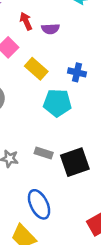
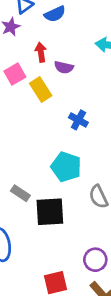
yellow rectangle: (36, 69) -> (41, 89), moved
cyan pentagon: (57, 103) -> (66, 167), moved

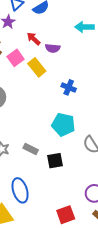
red arrow: (41, 52) -> (34, 39), turned -32
black square: (50, 212) -> (55, 161), size x0.7

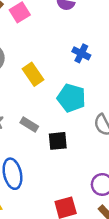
yellow rectangle: (37, 67) -> (33, 74), moved

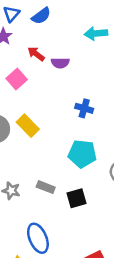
yellow rectangle: (33, 74) -> (28, 126), moved

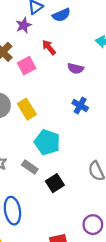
purple semicircle: (60, 63) -> (76, 68), moved
cyan pentagon: (82, 154) -> (47, 142), moved
black square: (77, 198) -> (55, 183), turned -30

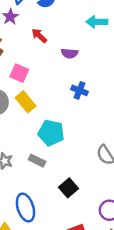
pink square: (27, 66) -> (19, 73), moved, turned -30
black square: (55, 183) -> (68, 188), moved

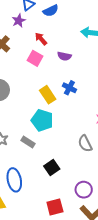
pink square: (19, 73) -> (35, 58), moved
yellow rectangle: (26, 102) -> (48, 95), moved

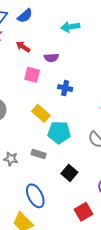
pink square: (35, 58) -> (32, 75), moved
yellow rectangle: (48, 95) -> (41, 113), moved
cyan pentagon: (42, 120) -> (59, 132), moved

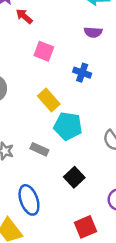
red arrow: (23, 47) -> (24, 16), moved
purple semicircle: (51, 58) -> (93, 32), moved

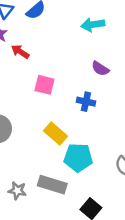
purple semicircle: (93, 32) -> (100, 69), moved, turned 36
gray rectangle: (39, 149) -> (52, 185), size x1.5

